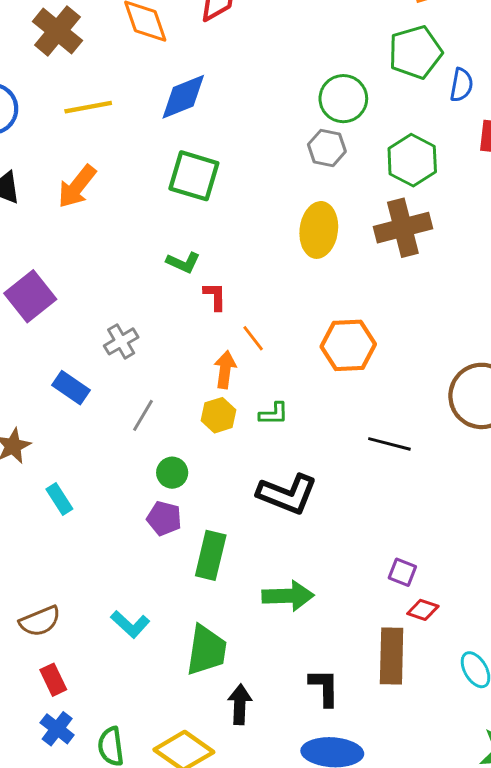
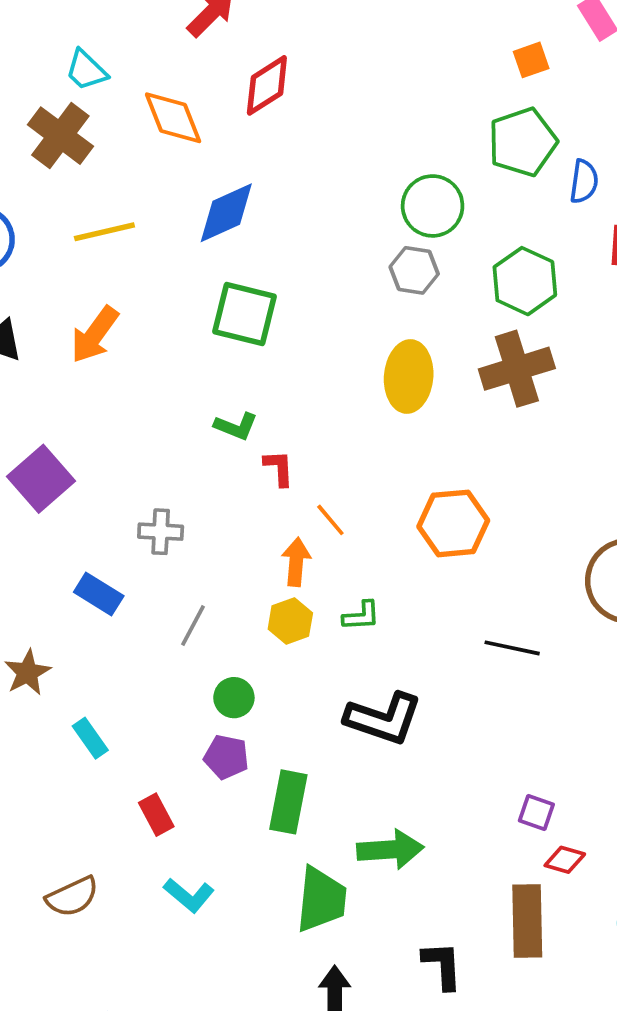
gray cross: (121, 341) -> (161, 532), turned 36
green trapezoid: (206, 650) -> (321, 900), moved
red rectangle: (53, 680) -> (156, 815), moved

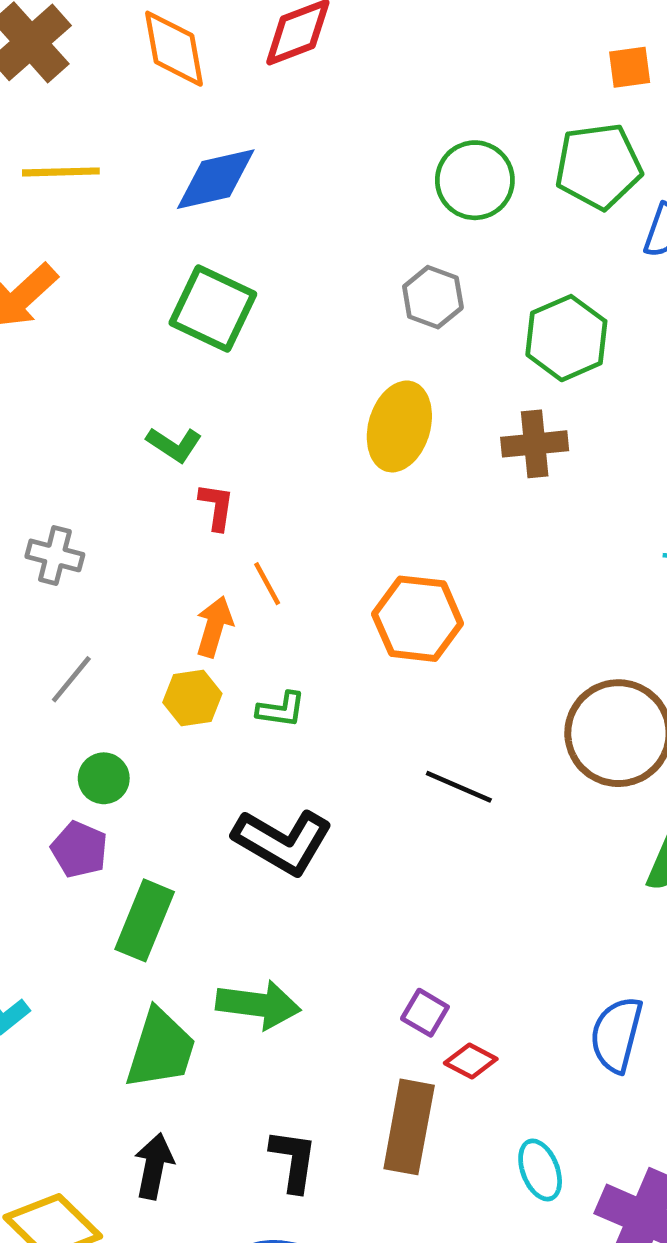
green circle: (433, 206) -> (475, 180), moved
brown cross: (517, 369) -> (535, 444), size x0.7
purple square: (536, 812) -> (425, 1013), moved

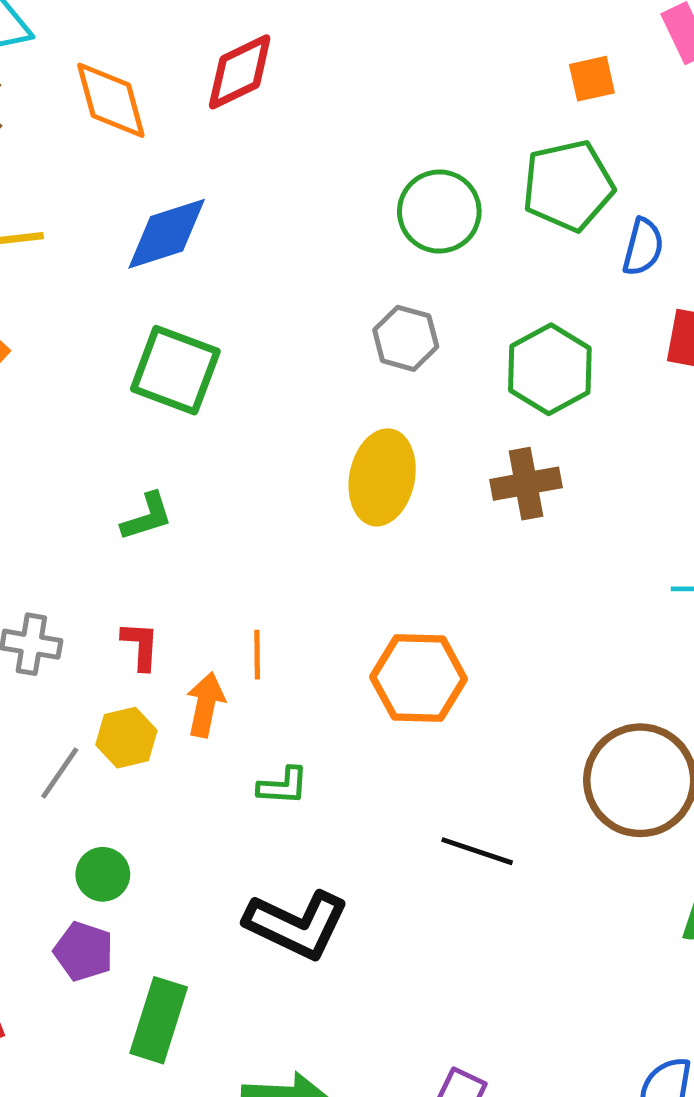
green L-shape: (174, 444) -> (147, 517), turned -46
red L-shape: (217, 507) -> (140, 646), moved
orange line: (267, 584) -> (257, 655), turned 33
yellow hexagon: (192, 698) -> (126, 738), moved

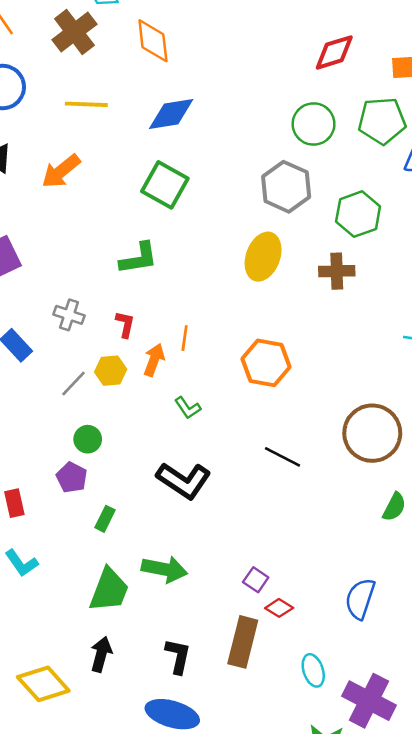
red diamond: (240, 72) -> (334, 52), moved
gray hexagon: (406, 338) -> (286, 187), size x1.5
green L-shape: (147, 517) -> (139, 258), size x1.4
green L-shape: (283, 786) -> (188, 408), turned 44
green rectangle: (159, 1020) -> (105, 519), size x0.6

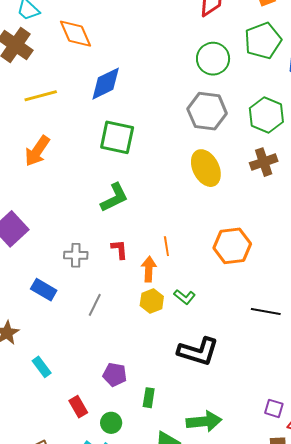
yellow ellipse: (263, 257) -> (206, 168), turned -30
yellow hexagon: (111, 371) -> (152, 301), moved
green circle: (88, 439) -> (111, 423), moved

